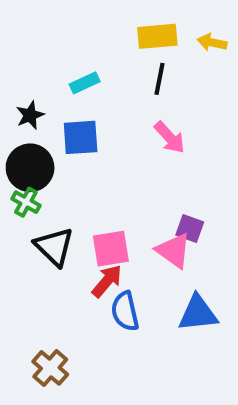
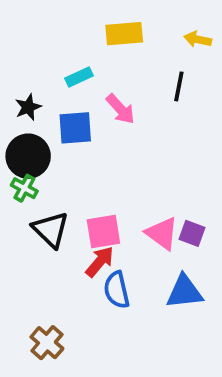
yellow rectangle: (157, 36) -> (124, 34), moved
black line: (159, 79) -> (179, 86), moved
pink arrow: (170, 137) -> (120, 109), moved
purple square: (190, 228) -> (192, 233), moved

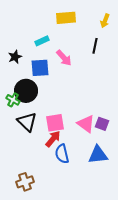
yellow arrow: (198, 39) -> (105, 21), turned -80
black circle: (28, 156) -> (26, 91), moved
brown cross: (47, 343) -> (25, 182), turned 30

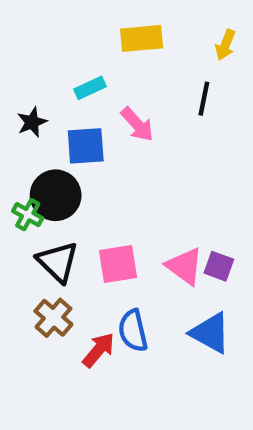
red arrow: (53, 139) -> (99, 350), moved
blue triangle: (98, 155) -> (210, 333), turned 35
brown cross: (25, 182) -> (53, 318), moved, turned -30

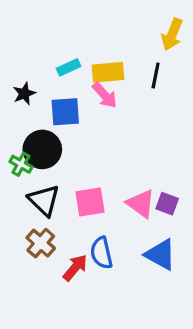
yellow rectangle: (142, 38) -> (108, 72), moved
yellow arrow: (225, 45) -> (172, 34), size x1.4

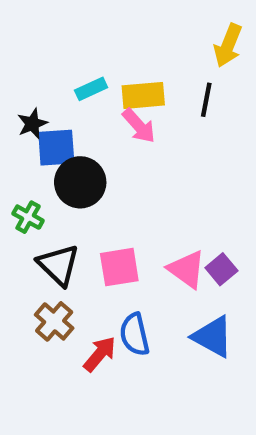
blue square: (65, 112) -> (56, 148), moved
black circle: (42, 149) -> (80, 182), moved
purple square: (167, 204) -> (221, 269), turned 30

